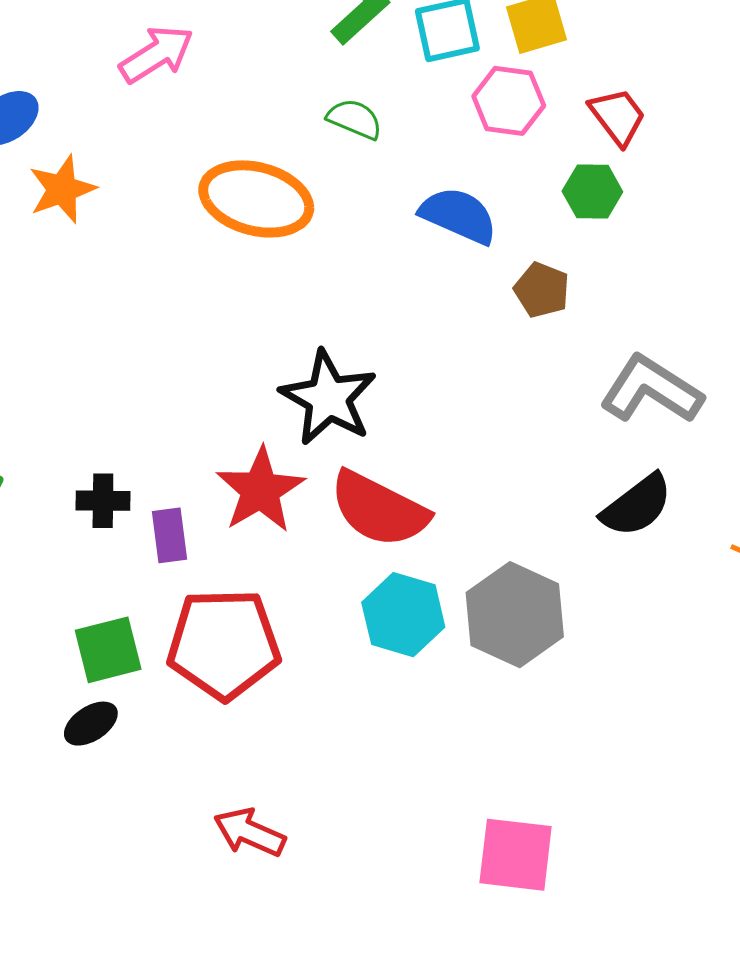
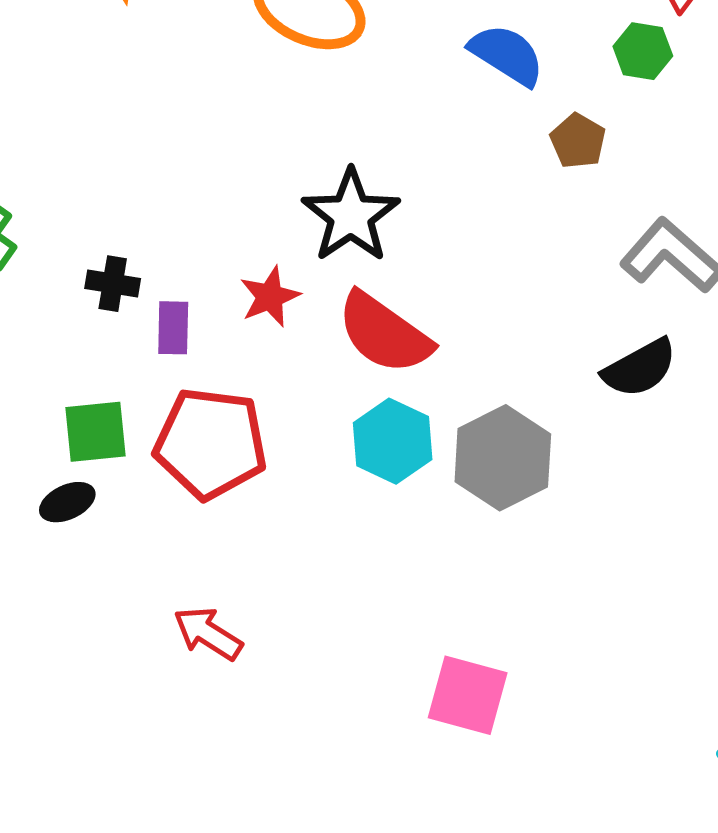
red star: (260, 490) -> (270, 297), size x0.7

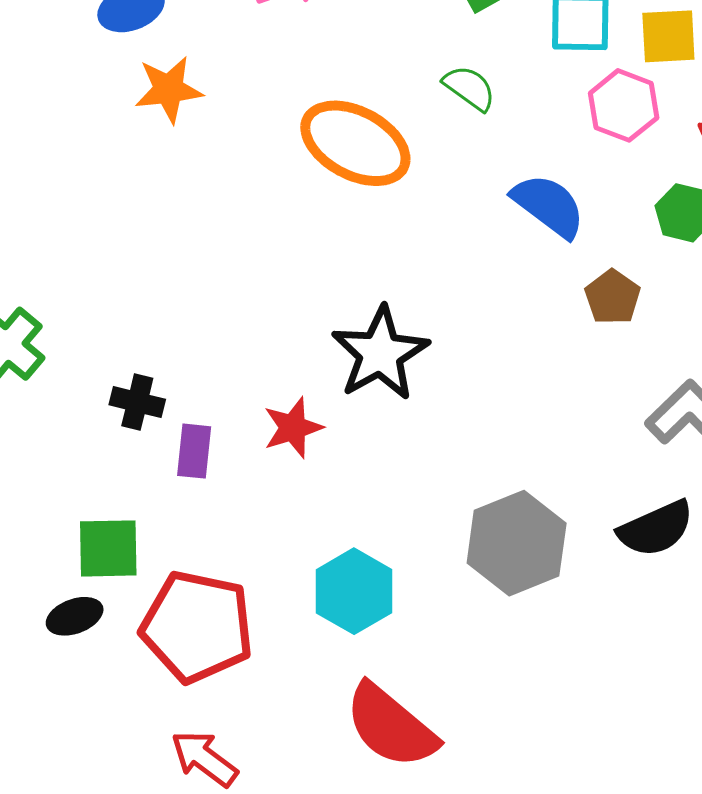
red semicircle: (384, 333) -> (391, 726), moved
cyan hexagon: (393, 441) -> (354, 591), moved
red pentagon: (211, 443) -> (197, 627), moved
gray hexagon: (503, 458) -> (517, 543), moved

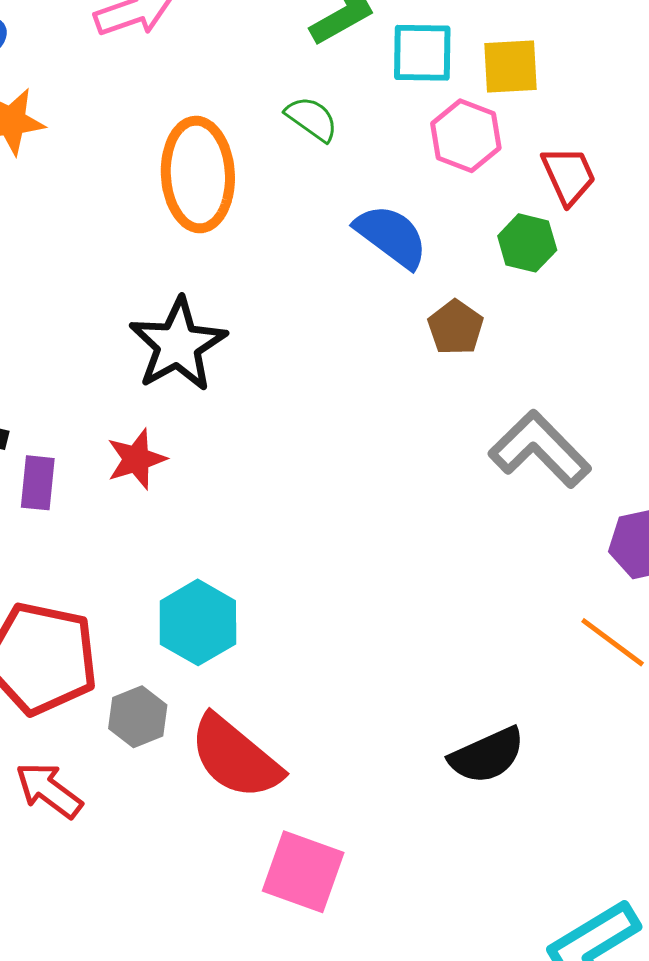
orange ellipse: (355, 143) -> (198, 175), turned 59
black star: (380, 353) -> (178, 345), moved
black semicircle: (656, 529) -> (487, 755), moved
gray hexagon: (517, 543) -> (138, 717), moved, size x0.6

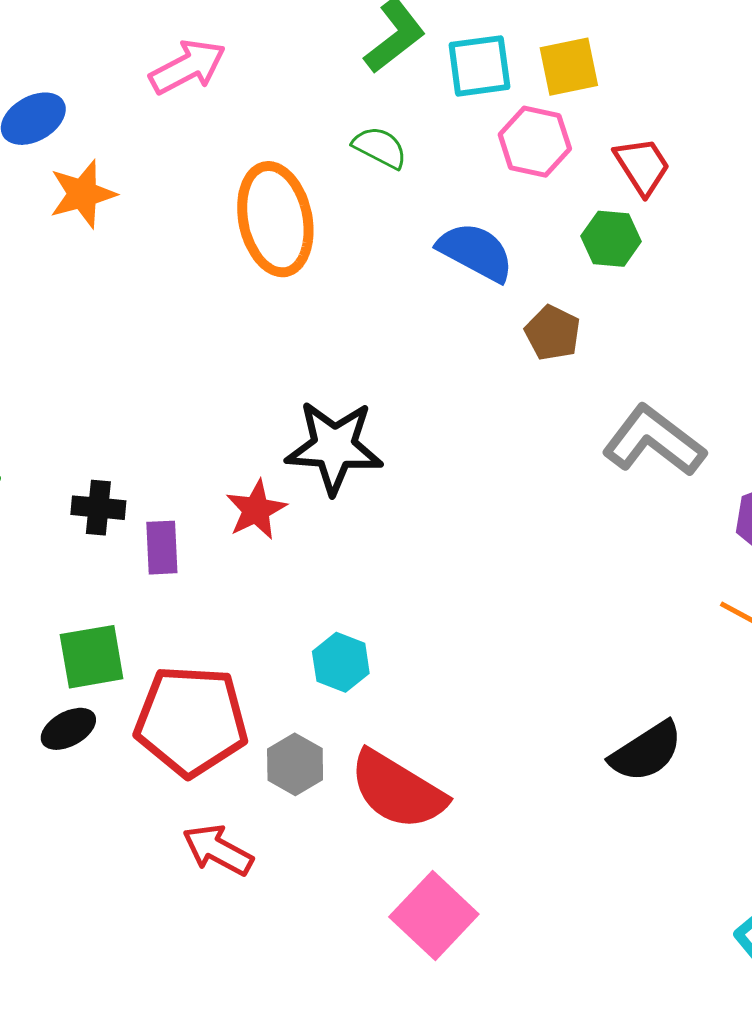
black star: (178, 345) -> (334, 447), moved, turned -30
cyan hexagon: (198, 622) -> (341, 662), size x0.7
pink square: (303, 872) -> (434, 916), moved, turned 32

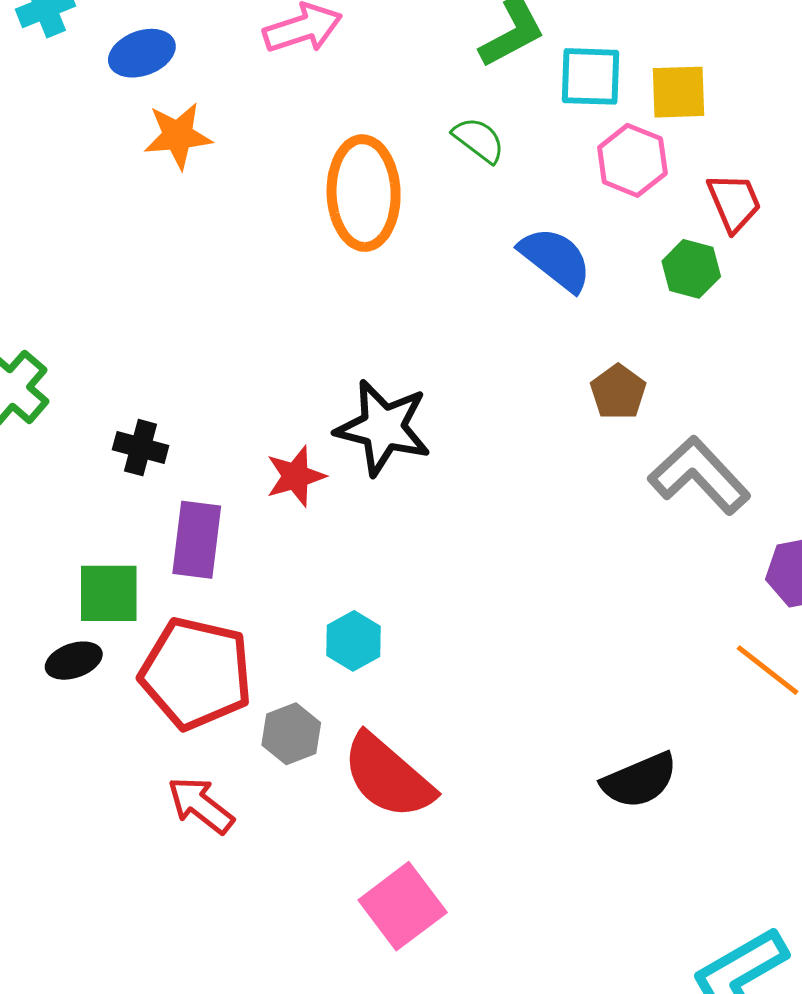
brown pentagon: (553, 333) -> (618, 392), moved
purple rectangle: (162, 548) -> (197, 540), moved, size x1.4

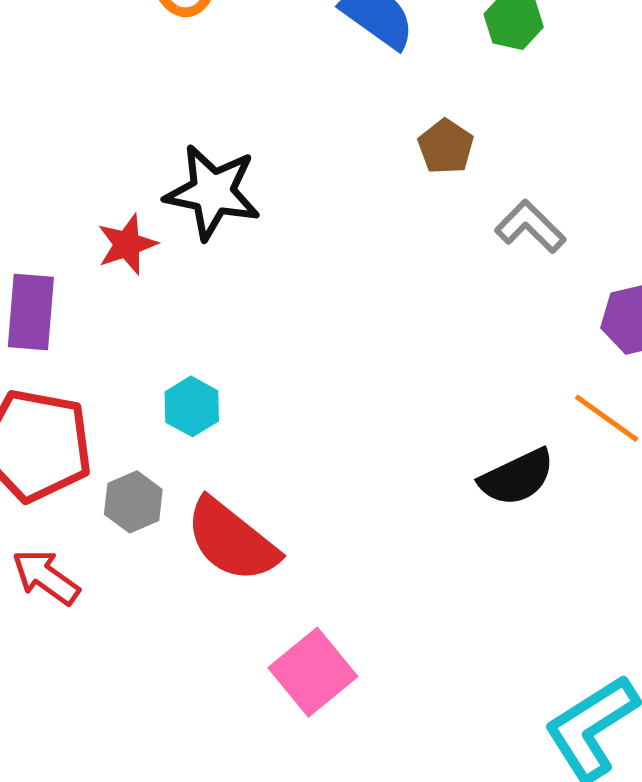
gray L-shape: (699, 475) -> (530, 227), size x0.7
black semicircle: (639, 780) -> (517, 477), moved
pink square: (403, 906) -> (313, 672), moved

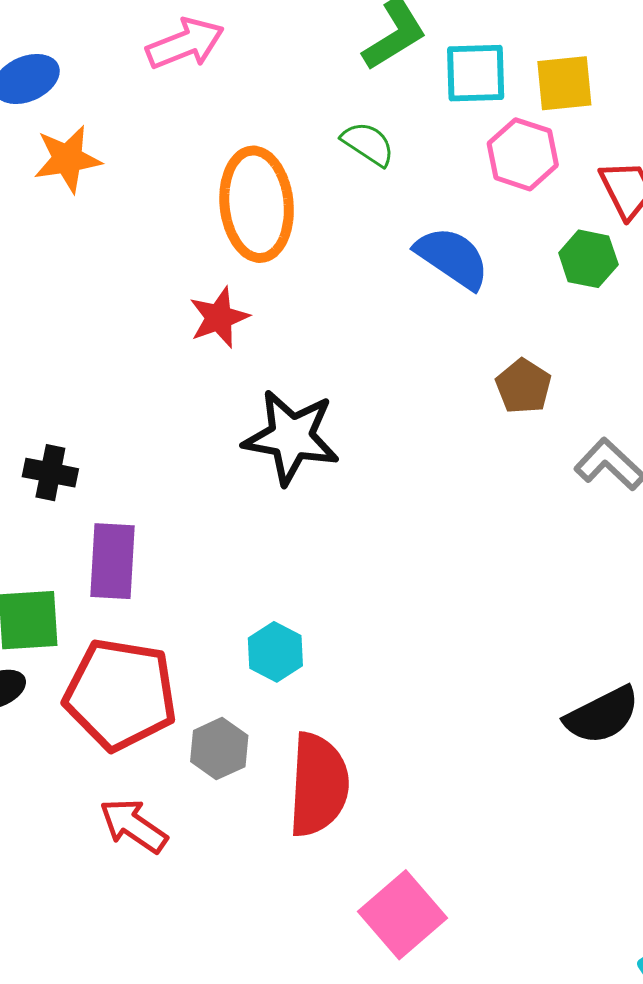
red star: (127, 244) -> (219, 317), moved
red semicircle: (232, 540) -> (318, 785), turned -124

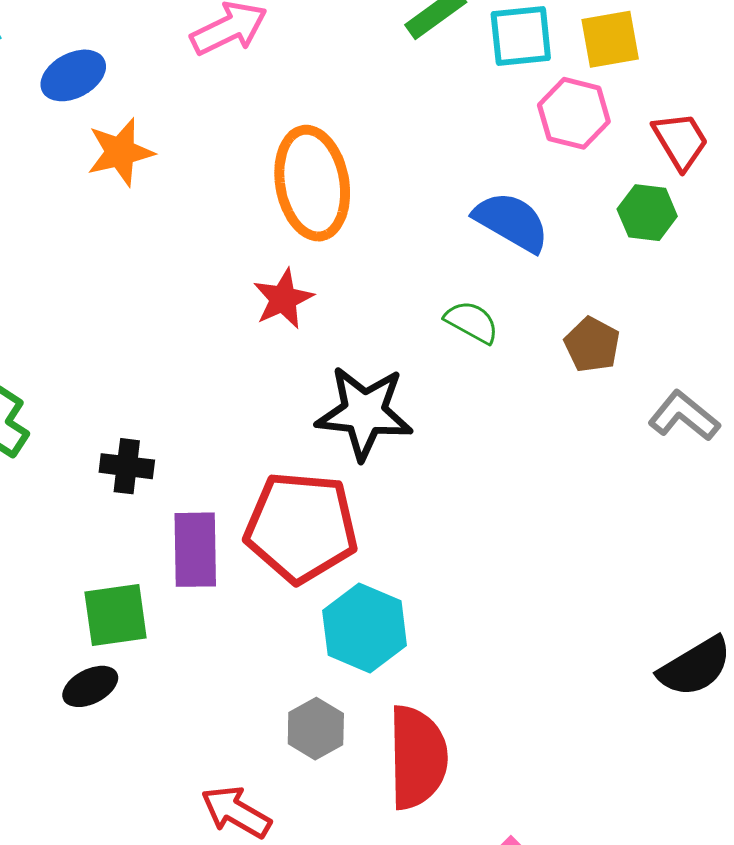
green semicircle: (368, 144) -> (472, 322), moved
cyan hexagon: (275, 652) -> (365, 628), size x1.5
red pentagon: (120, 694) -> (301, 527), moved

